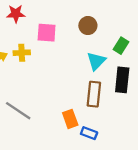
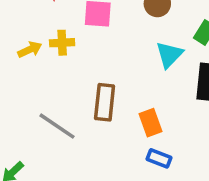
brown rectangle: (94, 94) -> (105, 102), moved
orange rectangle: (70, 119) -> (151, 123), moved

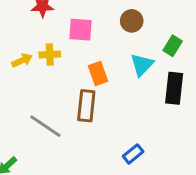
orange rectangle: (151, 123) -> (98, 74), moved
blue rectangle: (159, 158) -> (133, 154), turned -60

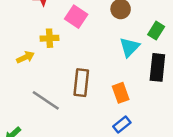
pink square: (80, 30) -> (76, 17), turned 30
yellow arrow: (22, 60) -> (25, 57), moved
orange rectangle: (98, 74) -> (121, 93), moved

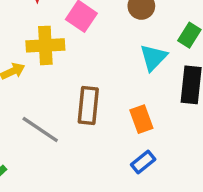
yellow cross: (50, 38) -> (45, 45), size x1.5

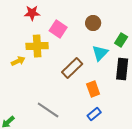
brown rectangle: (88, 105) -> (72, 68), moved, turned 40
gray line: (40, 129) -> (48, 110), moved

